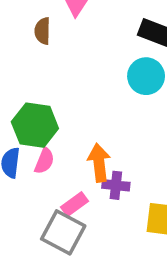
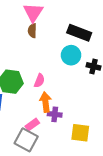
brown semicircle: (43, 31) -> (32, 31), moved
pink semicircle: (44, 161) -> (39, 81), moved

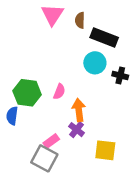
brown semicircle: (32, 31) -> (80, 20), moved
orange arrow: (46, 102) -> (79, 110), moved
purple cross: (55, 114) -> (77, 130), turned 32

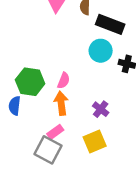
orange arrow: (79, 110) -> (61, 103), moved
purple cross: (77, 130) -> (101, 109), moved
yellow square: (105, 150) -> (95, 141), moved, turned -30

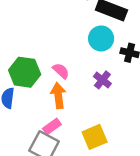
pink semicircle: (64, 81) -> (61, 71), turned -70
purple cross: (101, 109) -> (102, 80), moved

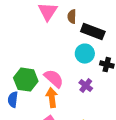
pink semicircle: (61, 71) -> (54, 79), size x1.5

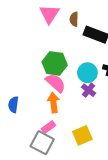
cyan circle: (85, 54) -> (87, 73), moved
green hexagon: (26, 80) -> (55, 63), moved

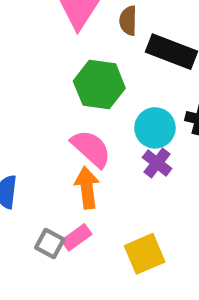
green hexagon: (55, 63) -> (99, 85), moved
gray square: (42, 143) -> (50, 243), moved, size x0.6

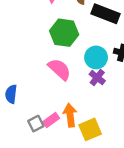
orange arrow: (87, 188) -> (70, 115), moved
gray square: (50, 243) -> (36, 124), turned 35

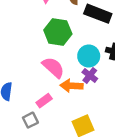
orange arrow: (70, 115) -> (72, 86), moved, turned -80
pink rectangle: (51, 120) -> (44, 101), moved

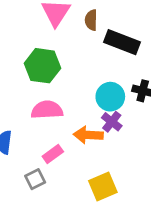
green hexagon: (58, 32) -> (43, 66), moved
pink semicircle: (53, 67) -> (47, 110), moved, turned -45

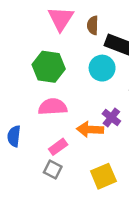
cyan circle: (110, 97) -> (102, 68), moved
gray square: (35, 179) -> (53, 170), moved, turned -36

